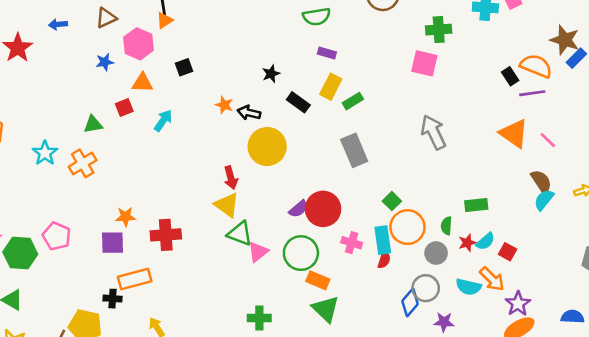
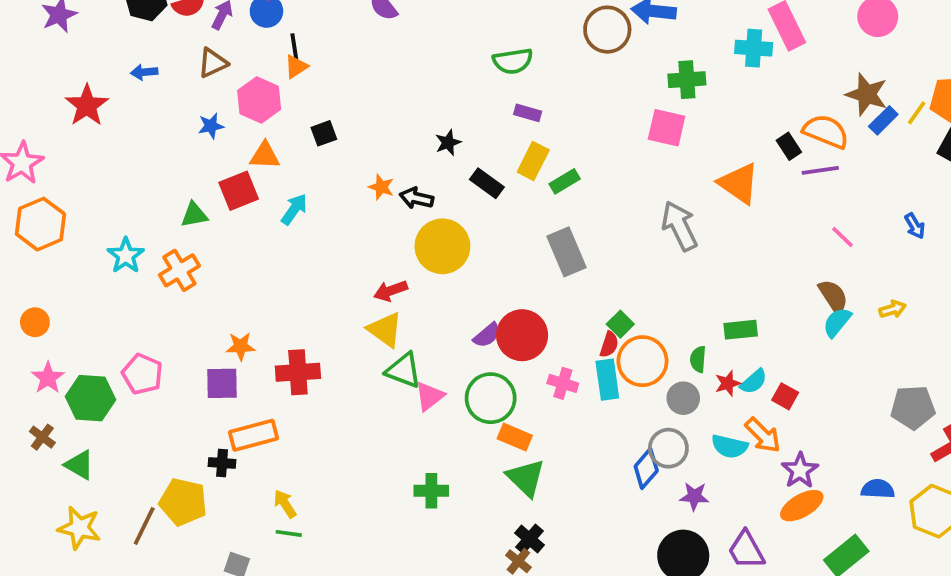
red square: (124, 108) -> (239, 191), size x1.5
orange triangle: (514, 134) -> (739, 183), moved
red arrow: (231, 178) -> (391, 291), turned 85
red semicircle: (384, 260) -> (609, 344), moved

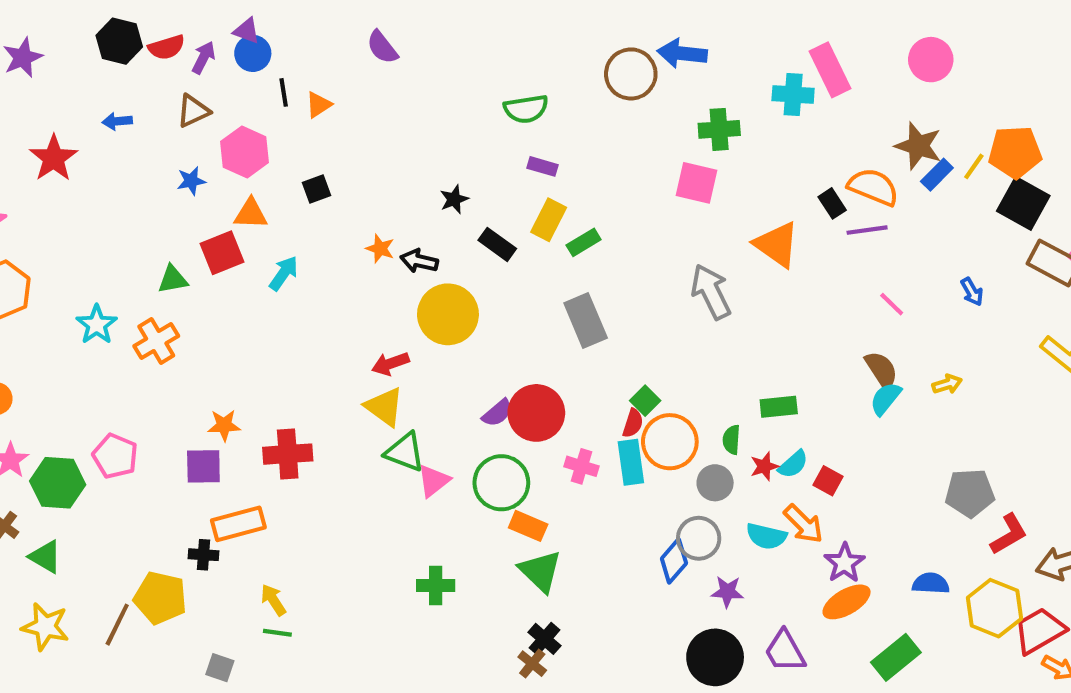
orange triangle: (296, 67) -> (319, 105), moved

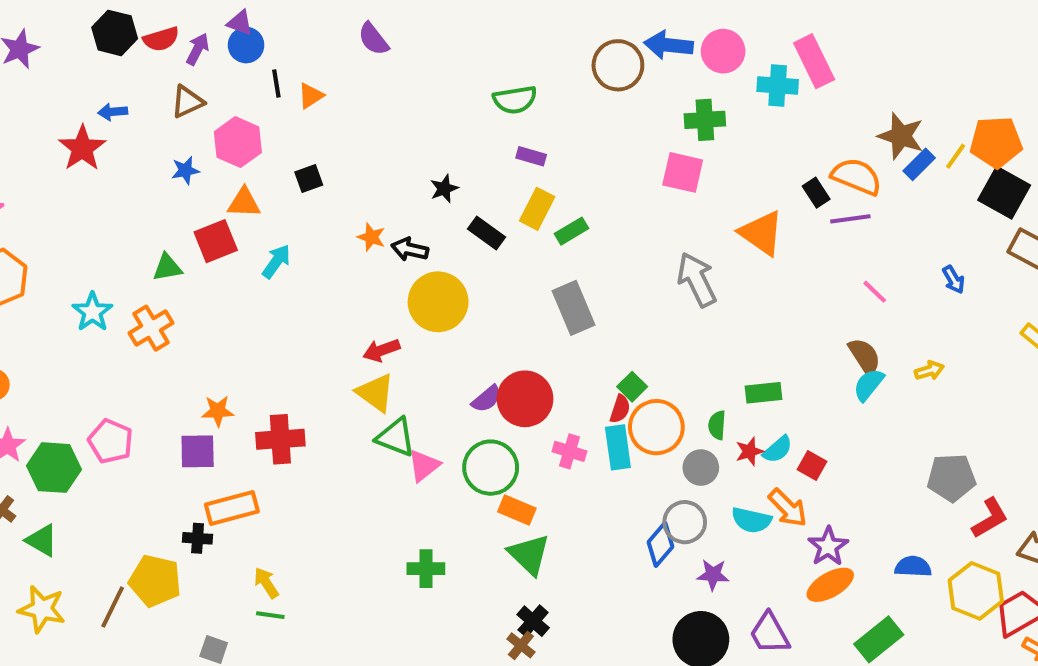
pink circle: (931, 60) -> (723, 51), moved
red star: (54, 158) -> (82, 148), moved

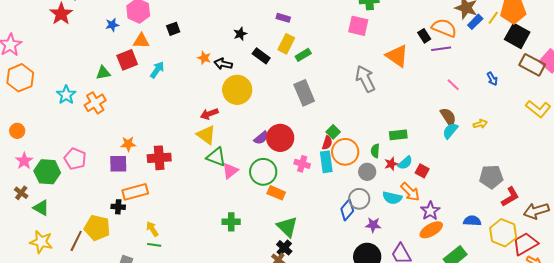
green triangle: (529, 554) -> (287, 227), moved

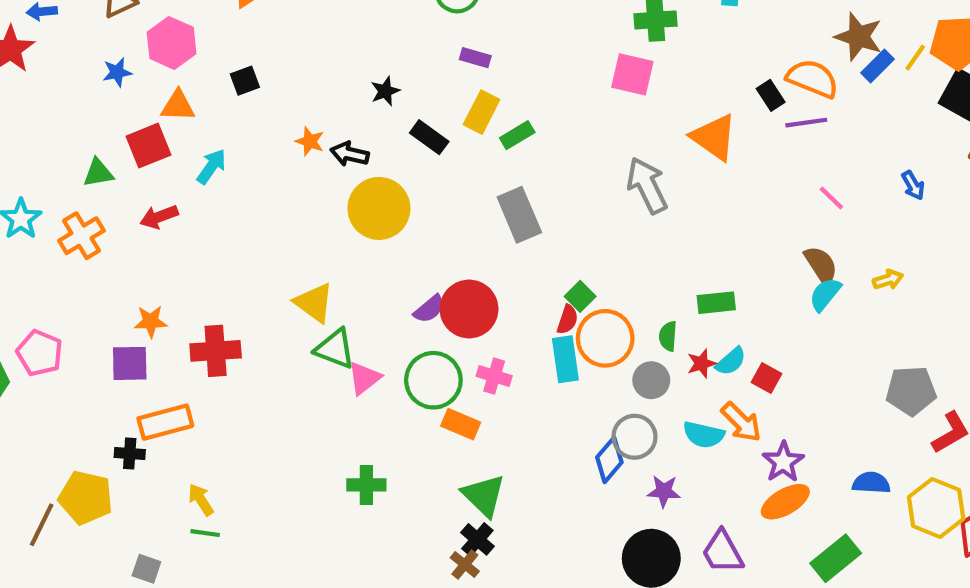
red arrow: (209, 114) -> (159, 217), moved
pink cross: (302, 164) -> (494, 376), moved

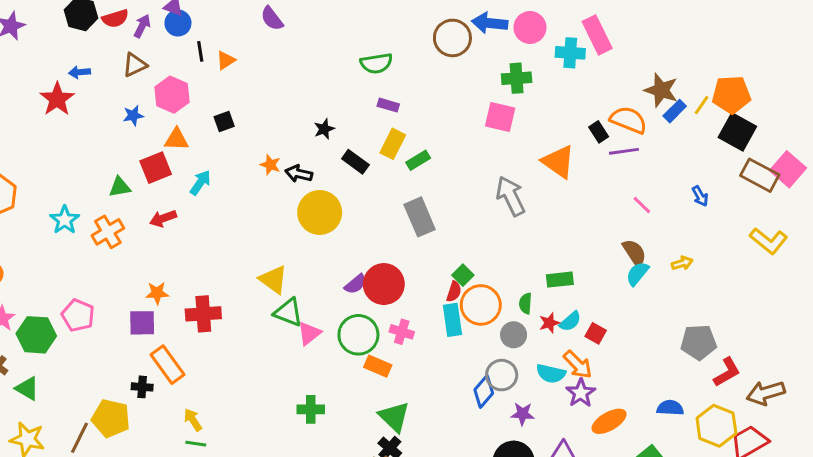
orange rectangle: (165, 422) -> (167, 365), turned 69
purple star: (783, 462) -> (581, 393), moved

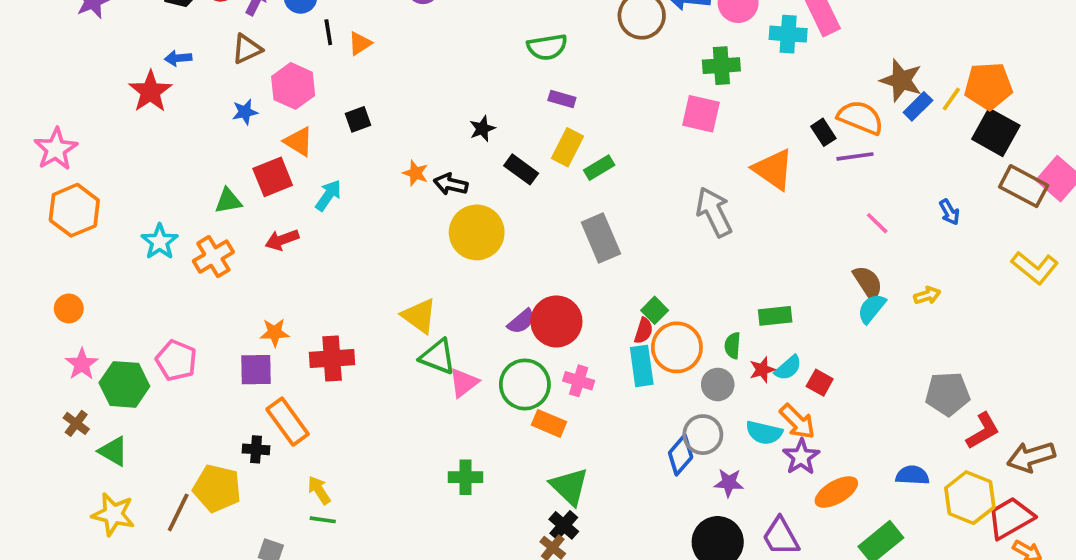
orange triangle: (176, 139) -> (299, 142), turned 30

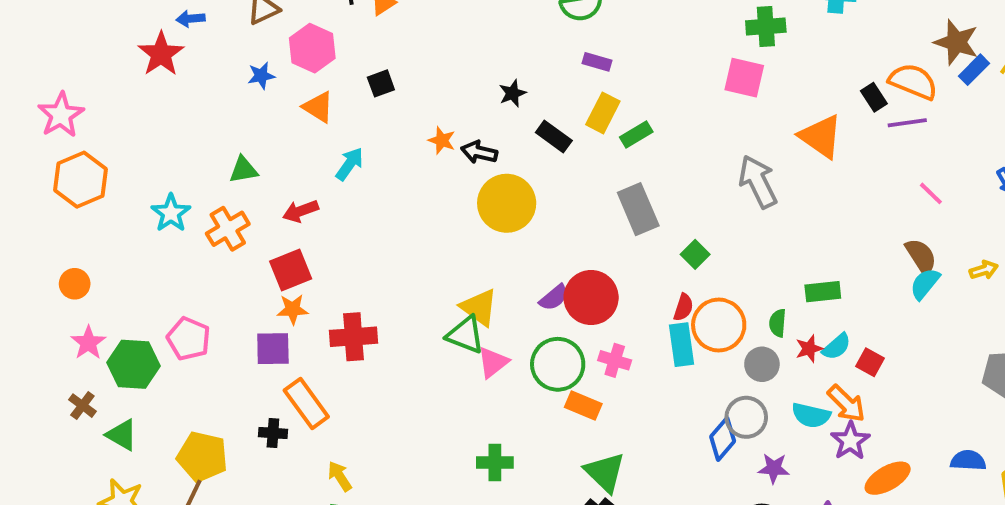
red square: (273, 177) -> (291, 270), moved
green square: (655, 310) -> (695, 254), moved
yellow triangle: (419, 316) -> (479, 307), moved
yellow pentagon: (217, 488) -> (202, 457), moved

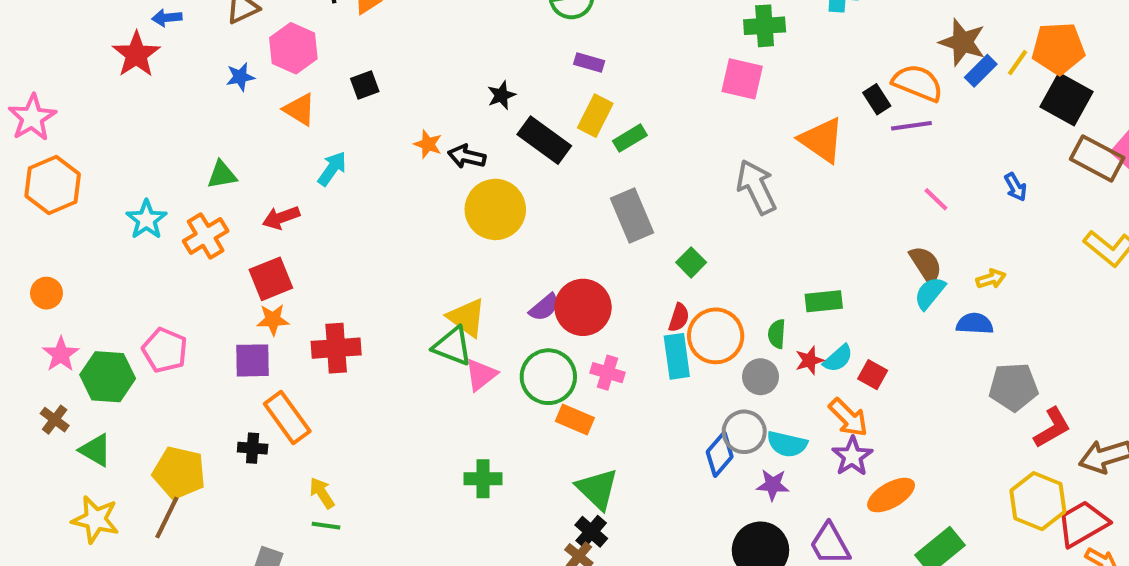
black rectangle: (554, 136) -> (544, 140), size x1.4
cyan semicircle: (811, 415) -> (787, 444), moved
blue semicircle: (968, 460) -> (975, 324), moved

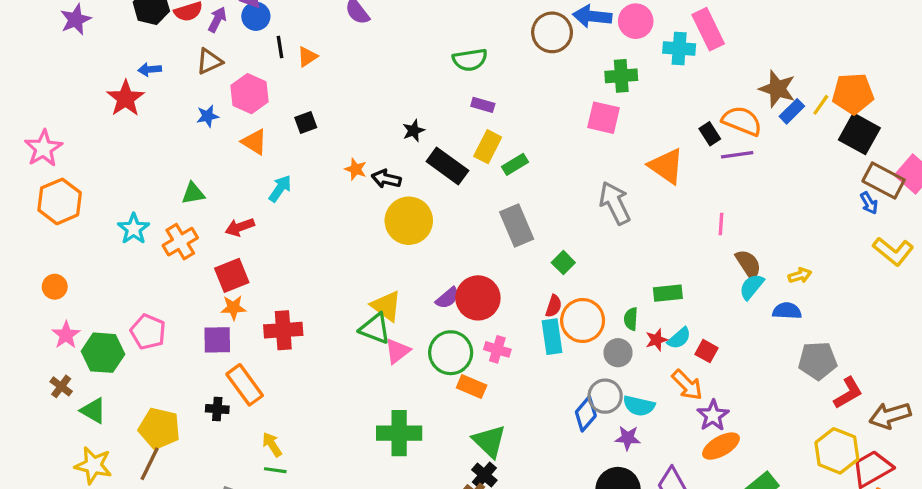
blue arrow: (1015, 187) -> (869, 203), moved
pink line: (936, 199) -> (721, 224), moved, turned 50
purple star: (852, 456) -> (713, 415), moved
green cross: (483, 479) -> (399, 433), size x1.5

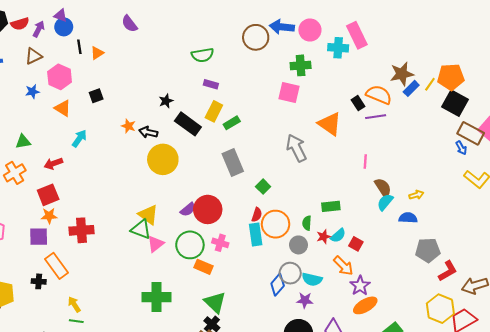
brown star: (777, 89) -> (402, 74), turned -30

